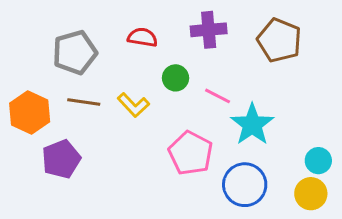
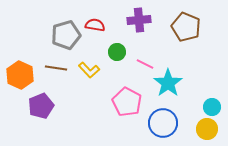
gray pentagon: (75, 52) -> (66, 35), moved

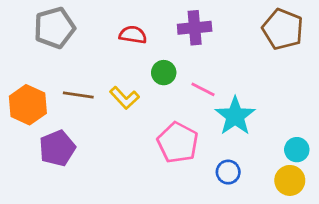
brown pentagon: (186, 27) -> (283, 29), moved
gray pentagon: (66, 35) -> (54, 28), moved
blue circle: (163, 123) -> (228, 172), size x0.6

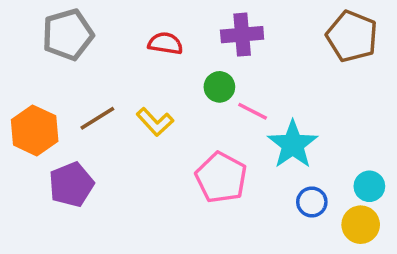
green circle: (164, 73) -> (219, 87), moved
brown line: (78, 95) -> (97, 118), turned -40
blue circle: (228, 172) -> (312, 202), moved

